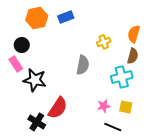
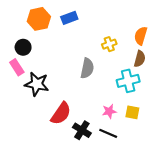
black cross: (37, 122) -> (82, 130), moved
black line: (113, 127) -> (108, 133), moved

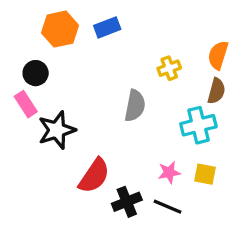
black star: (37, 84) -> (57, 130), turned -30
black cross: (82, 130) -> (127, 202), turned 36

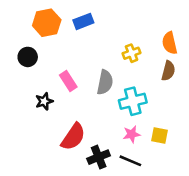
orange semicircle: (218, 55) -> (170, 43), turned -30
pink rectangle: (26, 104) -> (68, 81), moved
cyan cross: (198, 125) -> (133, 101), moved
black star: (57, 130) -> (44, 101), size x0.6

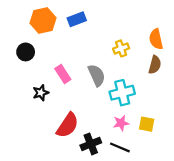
gray semicircle: (105, 82) -> (97, 75), turned -35

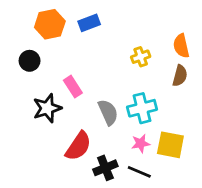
gray semicircle: (97, 75) -> (108, 112), moved
black star: (41, 93) -> (47, 108), size x1.5
yellow square: (147, 124) -> (170, 145), size x1.5

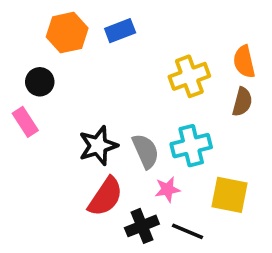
yellow cross: (141, 57) -> (189, 76), size x1.5
pink rectangle: (73, 87) -> (25, 122), moved
black star: (47, 108) -> (98, 146), moved
pink star: (141, 143) -> (167, 189), moved

